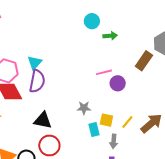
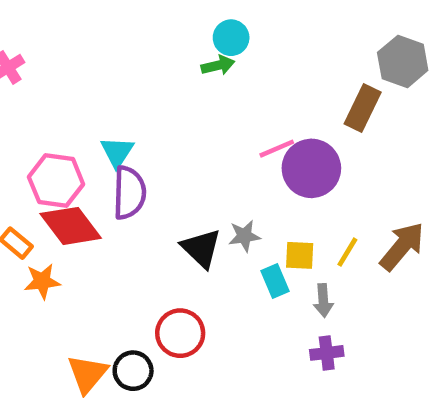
green arrow: (110, 36) -> (218, 65), moved
purple circle: (118, 83) -> (311, 168), size x1.6
black triangle: (43, 120) -> (201, 248), moved, turned 42

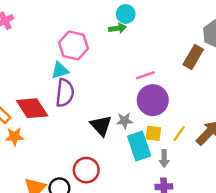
cyan triangle: (117, 152) -> (60, 70), turned 36
purple circle: (311, 168) -> (153, 100), moved
pink hexagon: (56, 181) -> (74, 45), moved
cyan rectangle: (275, 281) -> (139, 146), size x1.6

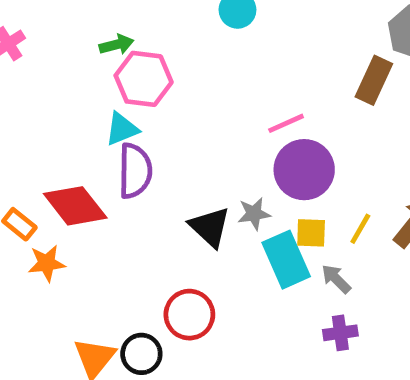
green arrow: (117, 28) -> (117, 45), moved
gray arrow: (164, 158) -> (336, 279), turned 140

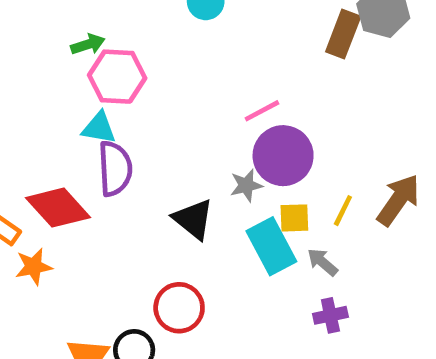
brown rectangle: (374, 80) -> (343, 34), moved
cyan triangle: (122, 129) -> (99, 128), turned 36
gray star: (254, 214) -> (246, 185), moved

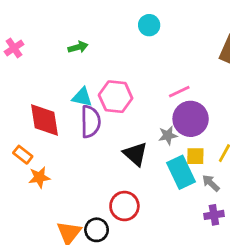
pink hexagon: (117, 77) -> (116, 97), moved
red diamond: (58, 208) -> (44, 120), moved, turned 30

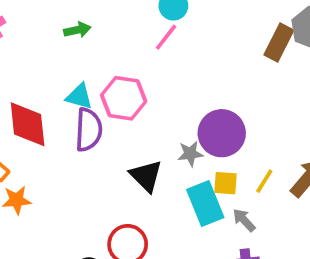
pink line: (179, 92) -> (166, 37), moved, turned -30

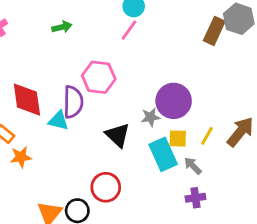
cyan triangle: (79, 96) -> (58, 121), moved

